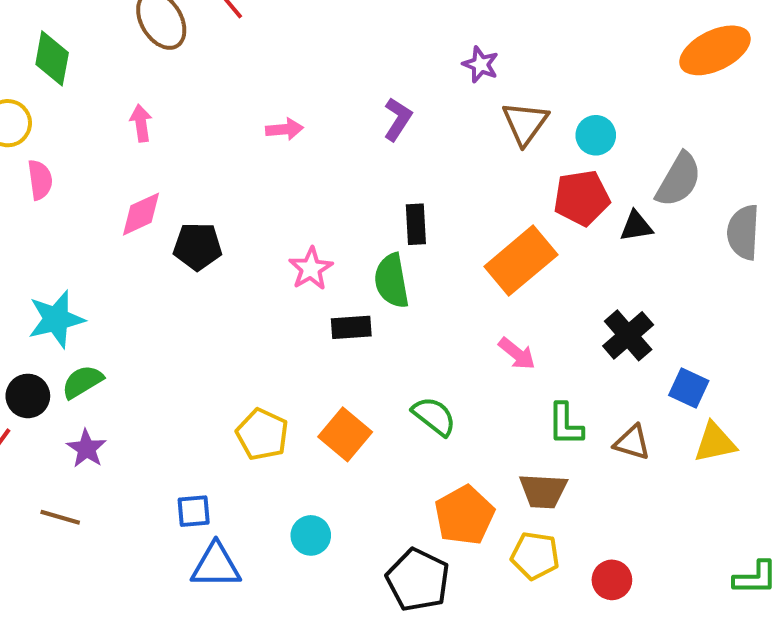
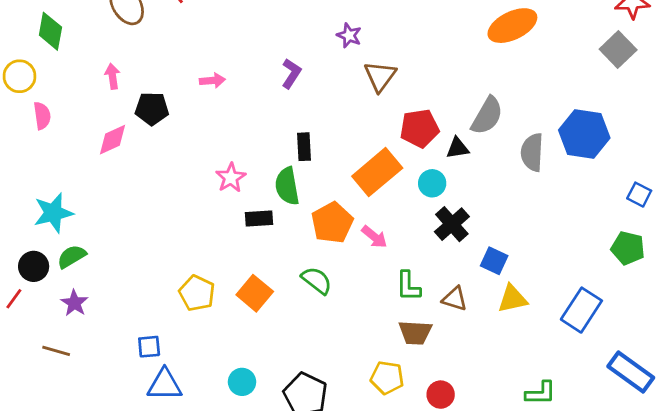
cyan circle: (596, 135) -> (432, 183), moved
black pentagon: (198, 246) -> (152, 109), moved
brown trapezoid: (543, 491) -> (415, 333), moved
orange pentagon: (464, 515) -> (332, 223), moved
cyan circle: (311, 535) -> (242, 382), moved

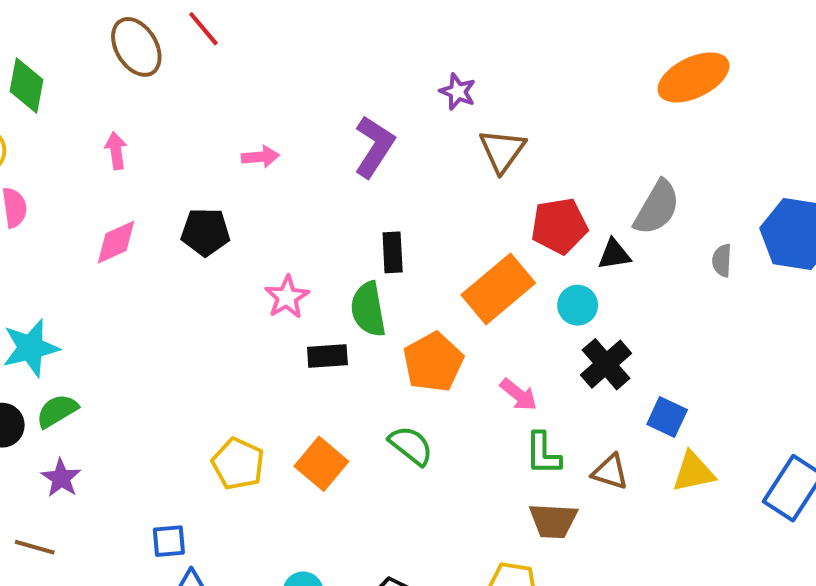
purple L-shape: (291, 73) -> (374, 147), size x1.4
black pentagon: (152, 109) -> (205, 232), moved
gray semicircle: (532, 152) -> (722, 260), size x0.6
pink arrow: (374, 237) -> (519, 395), moved

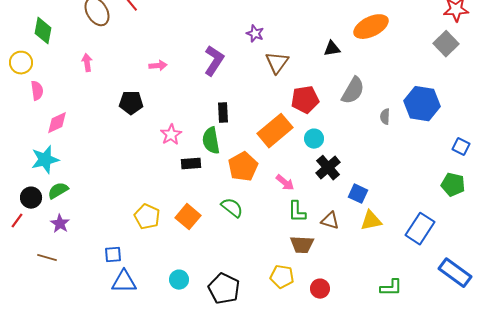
pink diamond: (116, 242) -> (57, 123), moved
black triangle: (614, 254) -> (332, 49), moved

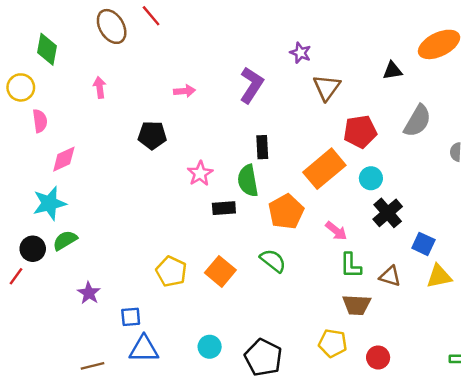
purple star: (60, 224) -> (89, 293), moved
brown line: (47, 258) -> (92, 366), moved, turned -30

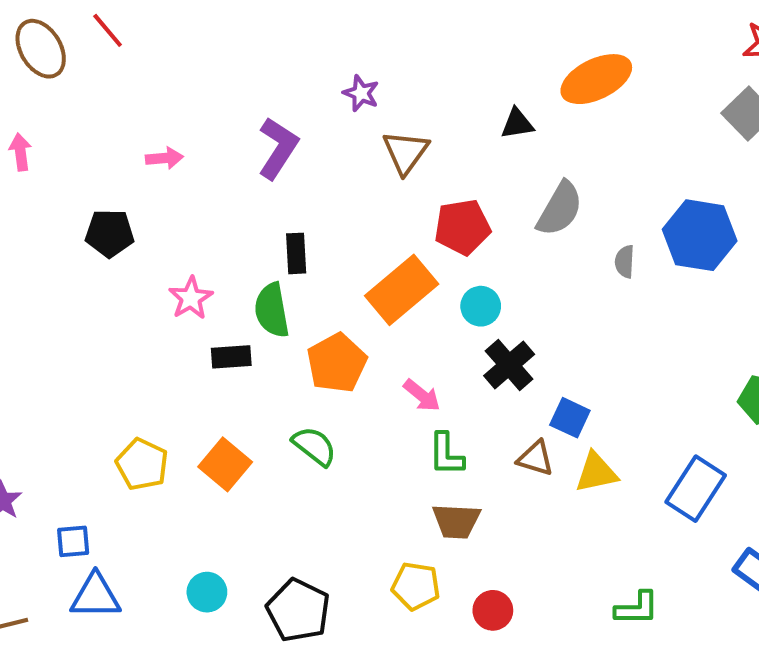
brown triangle: (390, 276) -> (535, 458), moved

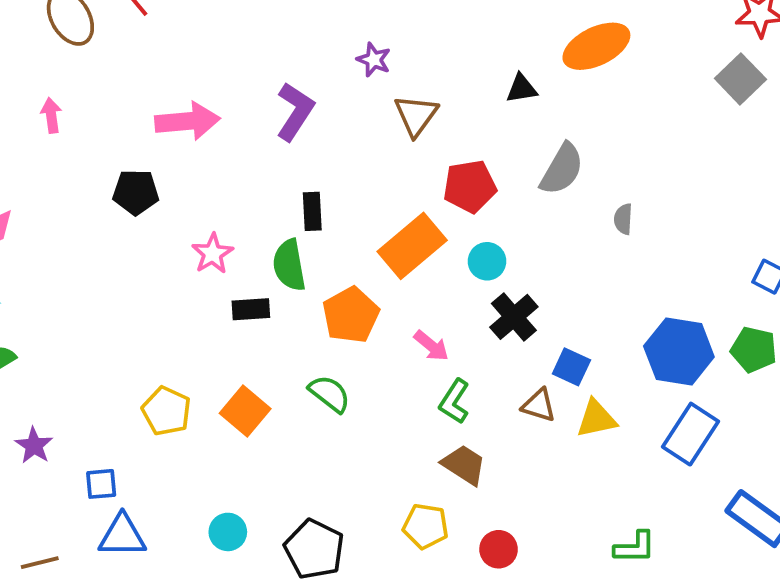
pink arrow: (164, 158) -> (188, 121), size x1.8
blue hexagon: (700, 235) -> (679, 351), moved
green L-shape: (446, 454) -> (454, 401), turned 33
brown trapezoid: (456, 521) -> (464, 465), turned -150

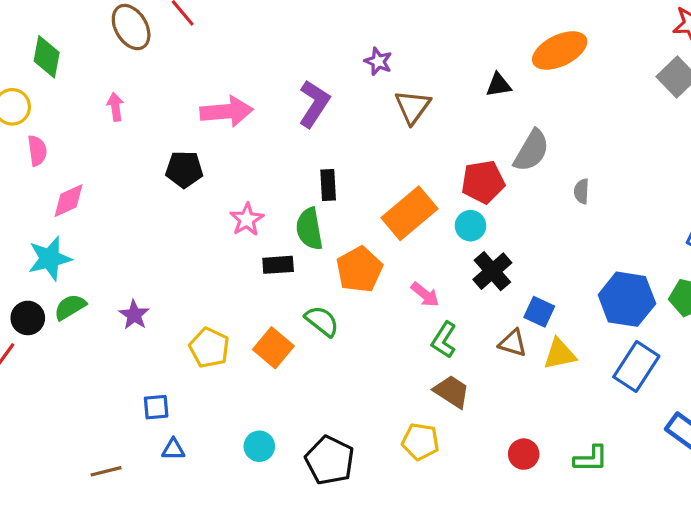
red pentagon: (470, 186) -> (483, 182), moved
green semicircle: (330, 394) -> (322, 321), moved
purple star: (34, 446) -> (134, 315), moved
blue triangle: (122, 536) -> (173, 449), size x0.6
red circle: (499, 549) -> (524, 454), moved

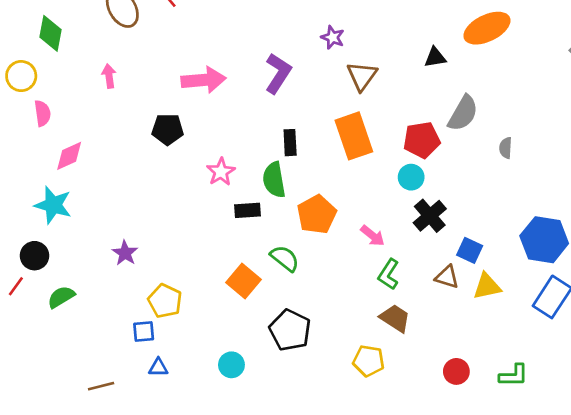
orange rectangle: (409, 213) -> (354, 136), moved, turned -69
cyan star: (50, 259) -> (53, 205), turned 30
green semicircle: (70, 307) -> (61, 297), moved
yellow pentagon: (209, 348) -> (165, 301), moved
black pentagon: (330, 460) -> (290, 330), moved

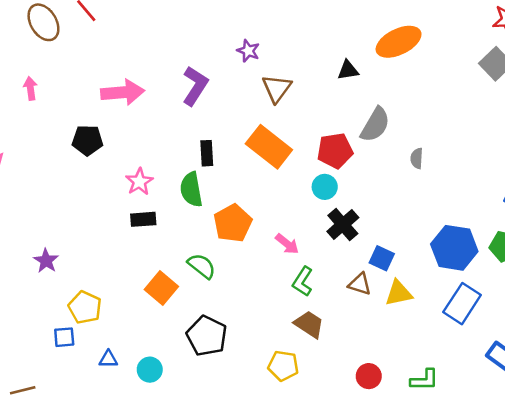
orange rectangle: (354, 136) -> (269, 147), turned -33
black rectangle: (247, 210) -> (143, 219), moved
blue triangle: (158, 367) -> (108, 359), moved

